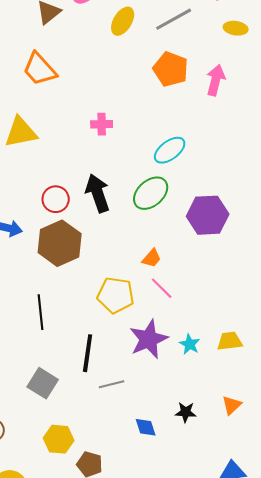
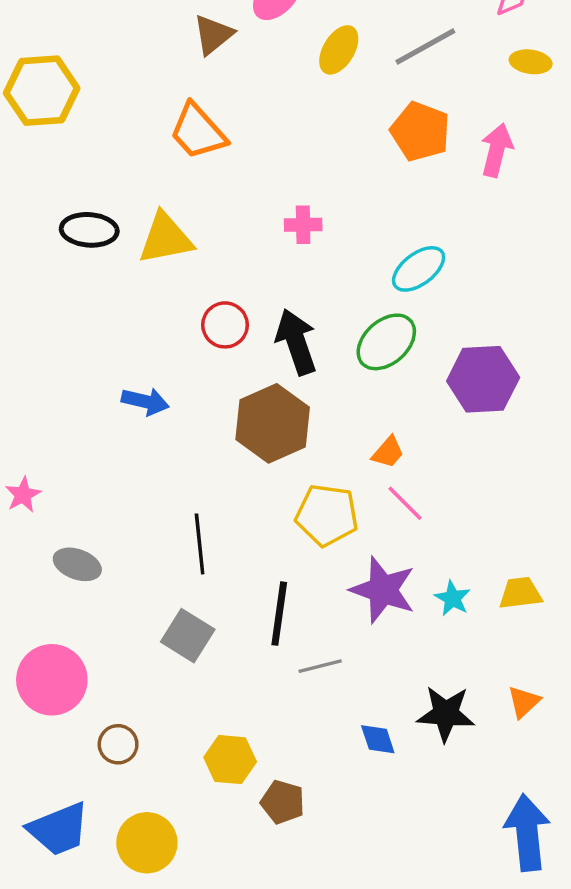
red circle: (56, 199) -> (225, 325), moved
brown hexagon: (60, 243) -> (273, 423), moved
purple star: (149, 339) -> (383, 590), turned -30
gray square: (43, 383) -> (188, 636), moved
black star: (186, 412) -> (446, 714), size x1.6

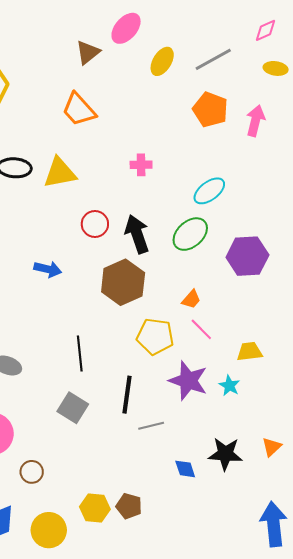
yellow trapezoid: (520, 593) -> (249, 351), moved
yellow hexagon: (230, 760) -> (95, 508), moved

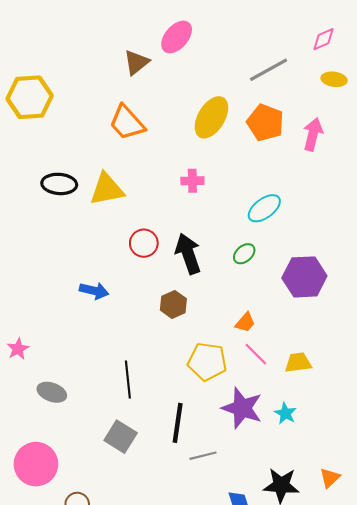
yellow ellipse: (162, 61) -> (211, 117), moved, size x1.4
green ellipse: (190, 234) -> (244, 254), size x0.6
brown hexagon: (123, 282) -> (173, 304), size x0.6
yellow trapezoid: (249, 351) -> (298, 363), moved

